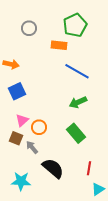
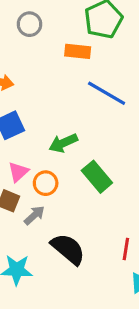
green arrow: (78, 102) -> (63, 143), moved
green rectangle: (76, 133) -> (97, 177), moved
gray arrow: (32, 147) -> (34, 215), turned 88

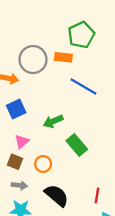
gray circle: (30, 24) -> (33, 60), moved, size x1.6
orange circle: (46, 183) -> (43, 164), moved
gray arrow: (34, 215) -> (20, 185), moved, turned 48

